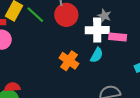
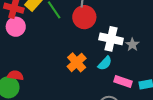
gray star: (104, 16) -> (132, 45), moved
pink rectangle: (118, 37) -> (123, 82), moved

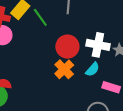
red circle: (84, 17) -> (67, 47), moved

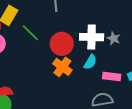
green line: (40, 17) -> (30, 33), moved

